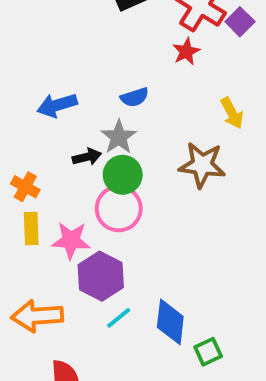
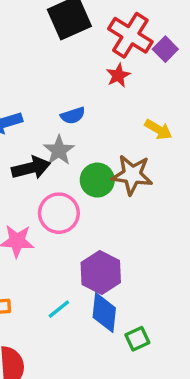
yellow arrow: (232, 113) -> (158, 129), turned -32
black arrow: (87, 157) -> (31, 168), size x1.5
green circle: (123, 175) -> (97, 180), moved
purple hexagon: (101, 276) -> (101, 272), moved

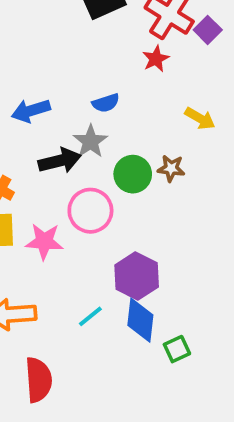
brown star: (132, 175) -> (171, 168), size x0.6

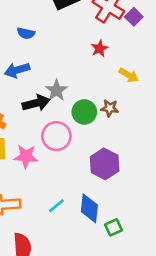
red star: (156, 59) -> (100, 49), moved
blue semicircle: (106, 103) -> (26, 33), moved, turned 30
purple hexagon: (137, 276) -> (105, 164), moved

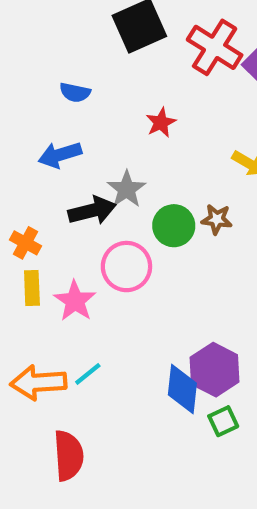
red star: (100, 49) -> (161, 123), moved
pink star: (26, 156) -> (75, 301), turned 30
purple hexagon: (105, 164) -> (215, 370), moved
cyan line: (56, 206) -> (88, 374), moved

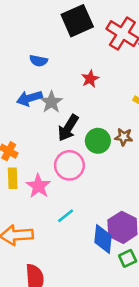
gray star: (126, 189) -> (51, 102), moved
black arrow: (92, 211) -> (68, 128), moved, turned 136
cyan line: (88, 374) -> (66, 216), moved

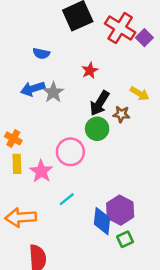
black arrow: (68, 128) -> (100, 103), moved
brown star: (124, 137) -> (121, 114), moved

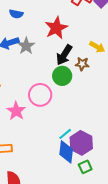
red star: (90, 70) -> (56, 28), size x1.6
cyan line: (67, 199) -> (65, 134), moved

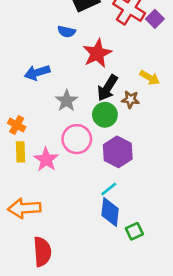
blue semicircle: (16, 14) -> (67, 32), moved
gray star: (26, 46) -> (67, 101), moved
purple hexagon: (81, 143) -> (118, 152), moved

